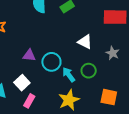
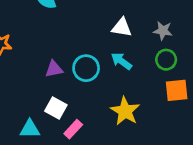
green circle: (89, 71) -> (166, 60), moved
cyan arrow: (69, 75) -> (121, 61), moved
pink rectangle: (29, 101) -> (73, 129), turned 32

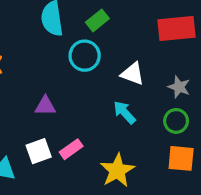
cyan circle: (86, 68) -> (85, 56), moved
white square: (56, 108) -> (39, 151), turned 30
pink rectangle: (73, 129) -> (71, 149), moved

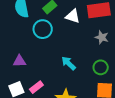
white triangle: (133, 74) -> (73, 16), moved
gray star: (179, 87) -> (102, 37), moved

